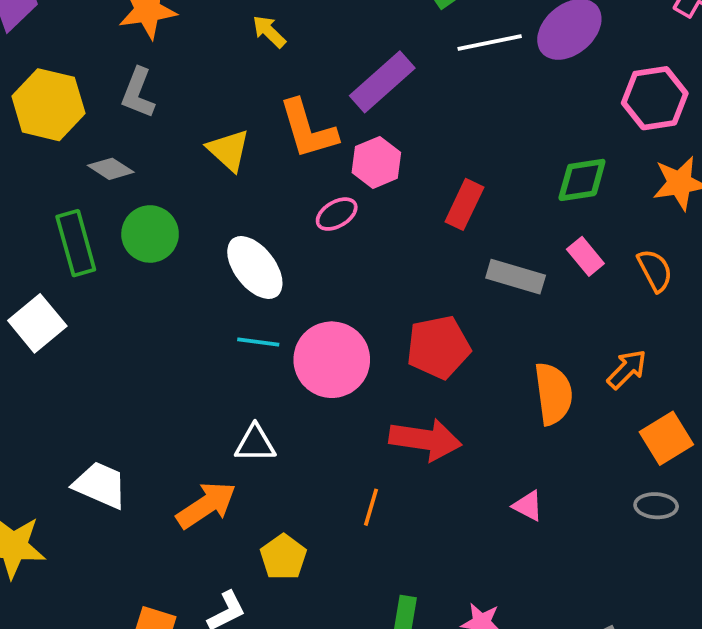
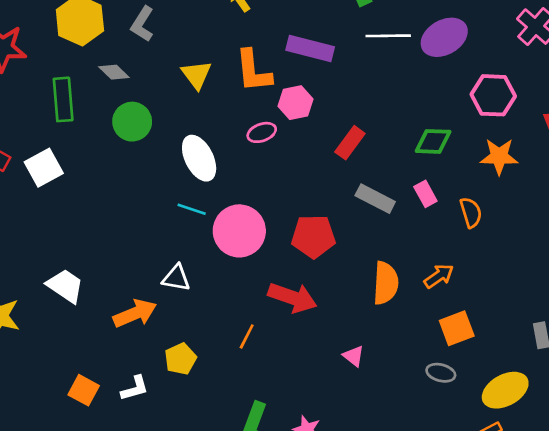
purple rectangle: (382, 82) -> (310, 49), turned 45
green rectangle: (76, 243) -> (63, 99), moved

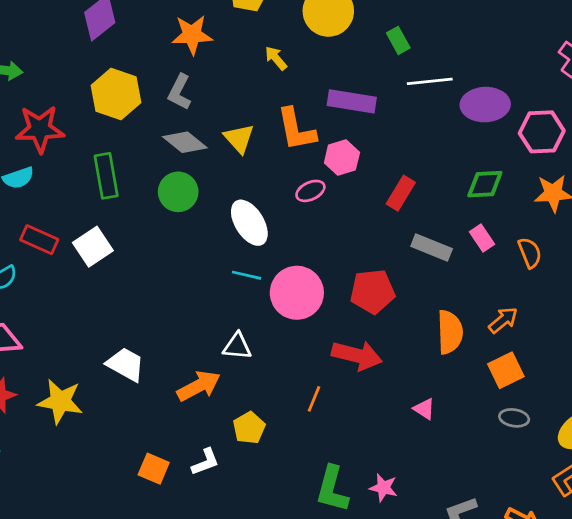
purple ellipse: (444, 37) -> (485, 105), moved, turned 33
gray diamond: (114, 72) -> (185, 142), moved, size x1.4
orange square: (457, 328) -> (506, 370), moved

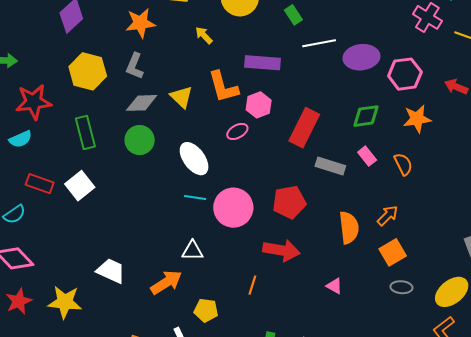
gray diamond: (185, 142) -> (142, 103), turned -36
red rectangle: (401, 193) -> (304, 128), size x1.5
yellow pentagon: (249, 428) -> (206, 310), turned -30

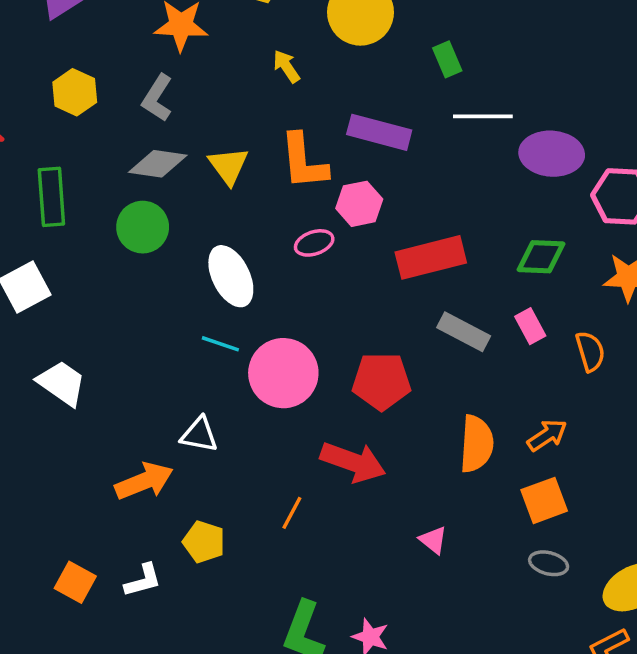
yellow hexagon: (88, 71) -> (75, 92), size x0.7
red rectangle: (304, 128) -> (431, 257), turned 39
white trapezoid: (111, 271) -> (62, 383), moved

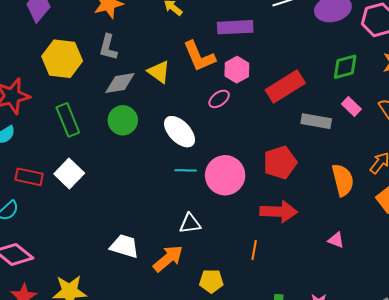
yellow hexagon: (75, 92) -> (62, 59), size x1.5
white trapezoid: (62, 383) -> (124, 246), moved

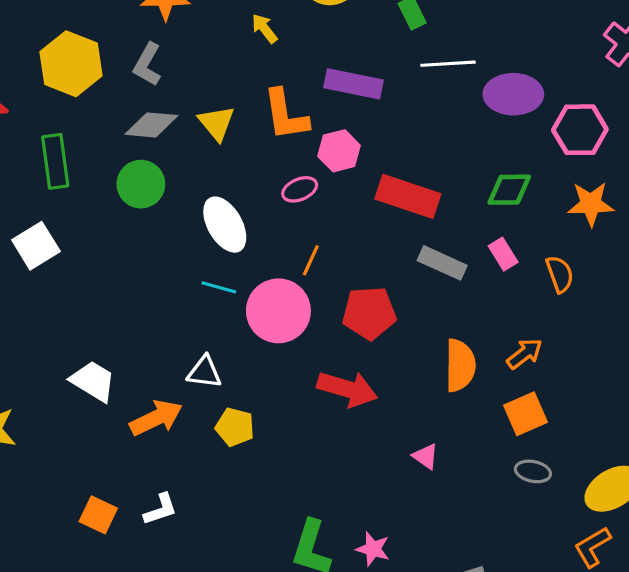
red rectangle: (285, 86) -> (408, 196), turned 36
orange line: (254, 250) -> (311, 260), moved
yellow pentagon: (211, 281) -> (235, 427), moved

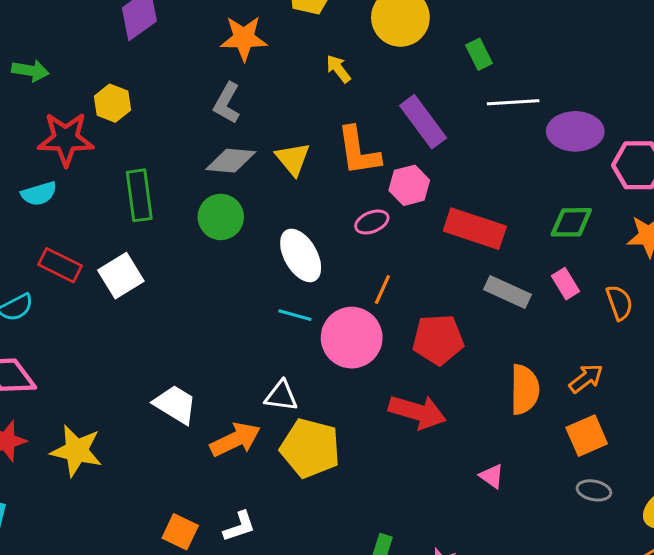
yellow hexagon: (71, 64) -> (112, 103), moved, size x0.6
purple rectangle: (353, 84) -> (423, 122), turned 42
yellow pentagon: (235, 427) -> (310, 448), size x1.6

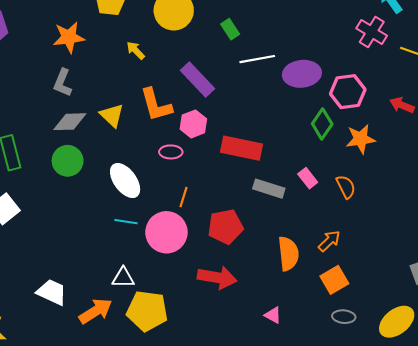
pink ellipse: (372, 222) -> (171, 152), turned 30
green diamond: (571, 222) -> (322, 124), moved, turned -48

